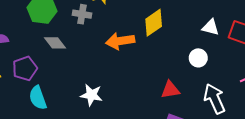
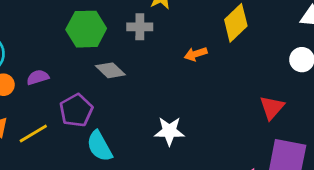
orange arrow: (120, 41) -> (196, 54), size x0.6
red triangle: (170, 90) -> (272, 108), turned -30

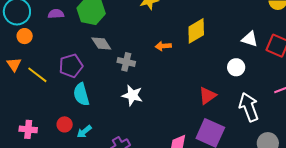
gray cross: (140, 27) -> (126, 62), moved
purple semicircle: (38, 77) -> (56, 14), moved
yellow line: (33, 134) -> (37, 75), turned 55

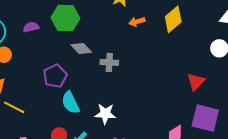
orange arrow: (163, 46) -> (137, 22), moved
yellow line: (37, 75) -> (14, 107), moved
white star: (132, 95) -> (105, 114), moved

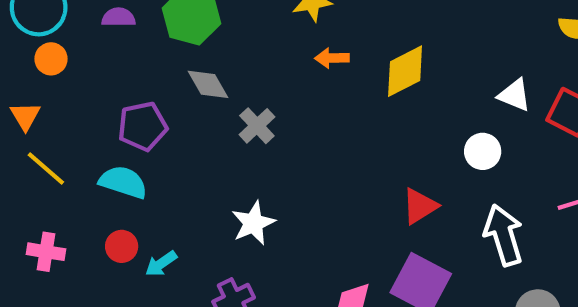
gray cross: (109, 62) -> (257, 126), turned 30
cyan semicircle: (70, 103) -> (123, 182), moved, turned 120
white star: (105, 114) -> (253, 223), moved, turned 30

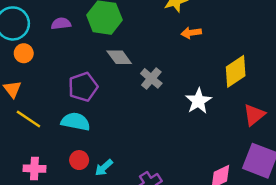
yellow diamond: (405, 71) -> (236, 71), moved
white star: (253, 223) -> (198, 101), moved

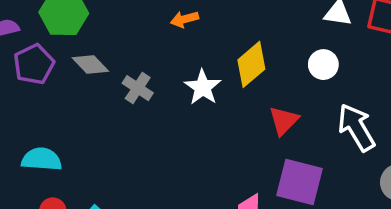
purple pentagon: (83, 87) -> (34, 64), moved
white star: (198, 101) -> (203, 87), moved

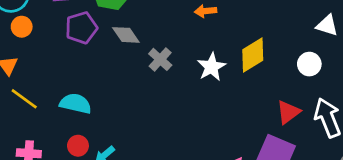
red triangle: (284, 121) -> (288, 112), moved

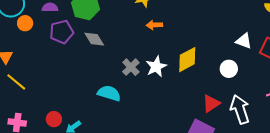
orange circle: (22, 27) -> (25, 23), moved
gray cross: (160, 59) -> (131, 67), moved
cyan semicircle: (76, 104) -> (109, 93), moved

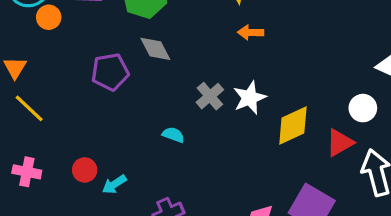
purple pentagon: (62, 32) -> (110, 72), moved
yellow diamond: (187, 60) -> (293, 125), moved
cyan semicircle: (109, 93) -> (173, 135), size x0.6
red triangle: (211, 103) -> (340, 143), moved

